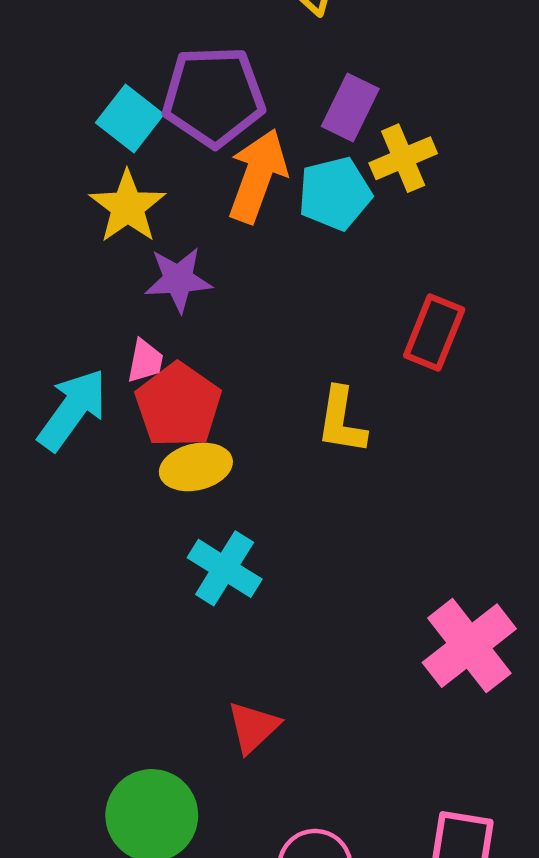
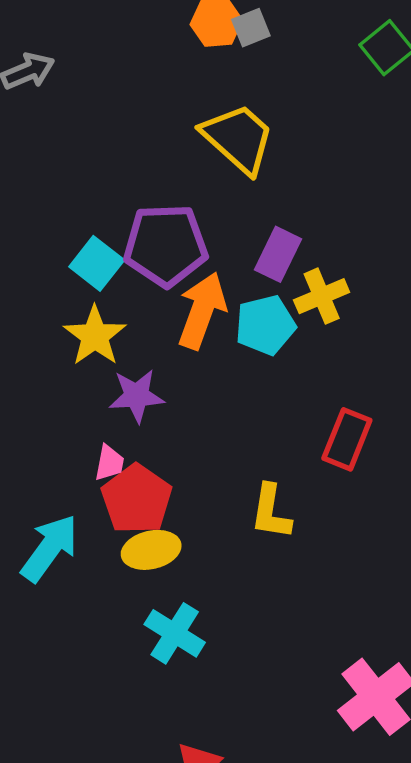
cyan arrow: (72, 410) -> (50, 548), moved

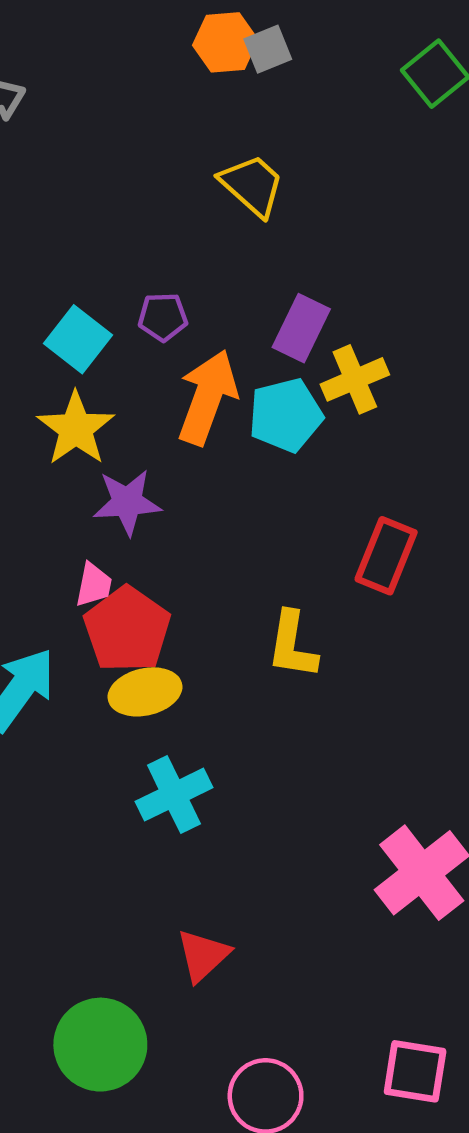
yellow trapezoid: (238, 138) -> (252, 185), size x0.7
purple pentagon: (166, 245) -> (163, 317), size x0.5
cyan cross: (175, 633) -> (174, 795), turned 32

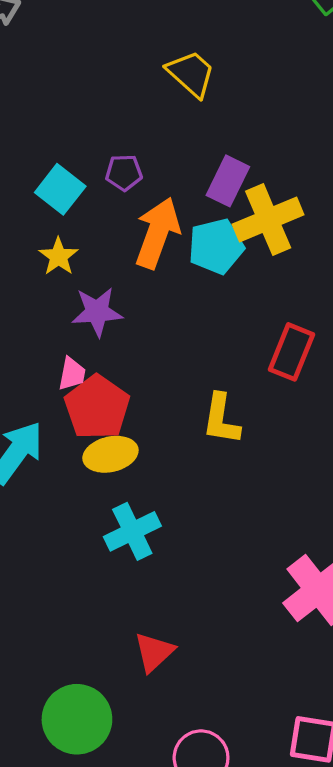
yellow cross: (355, 379) -> (268, 220), size x1.4
yellow star: (76, 429) -> (58, 256), size x0.7

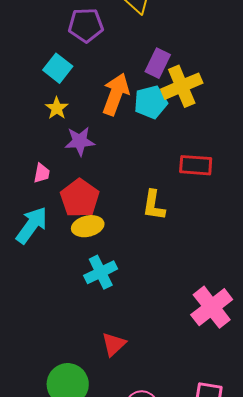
purple pentagon: (124, 173) -> (86, 25), moved, size x1.6
red rectangle: (292, 352) -> (196, 165), turned 72
pink trapezoid: (72, 374) -> (42, 173), moved

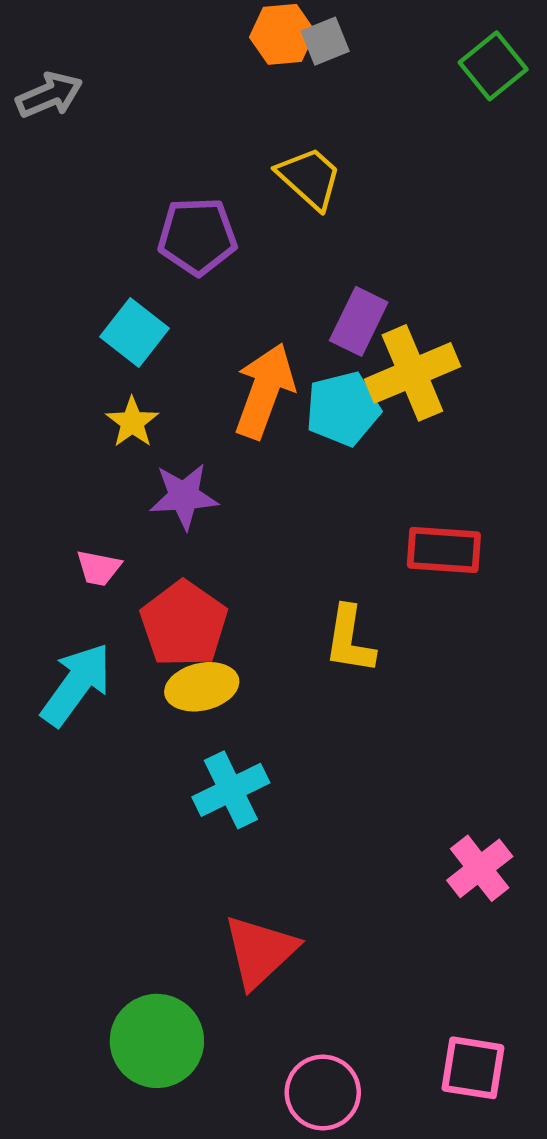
pink trapezoid: (42, 173) -> (99, 568), turned 90
pink cross: (212, 307) -> (480, 868), size x0.7
red triangle: (114, 344) -> (260, 951), size x1.4

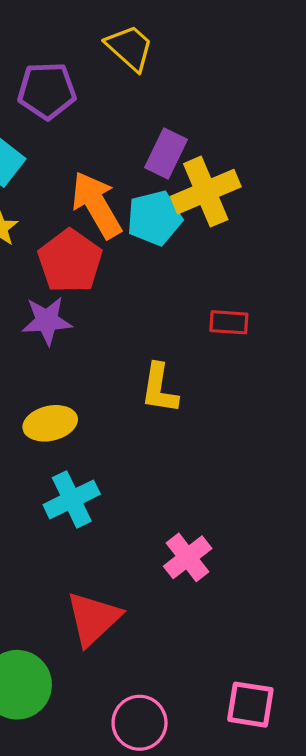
orange arrow: (265, 391) -> (97, 205), turned -50
purple star: (184, 496) -> (47, 321), moved
red rectangle: (444, 550) -> (229, 322), size x0.7
red pentagon: (184, 624) -> (70, 261), moved
pink cross: (480, 868) -> (188, 557), moved

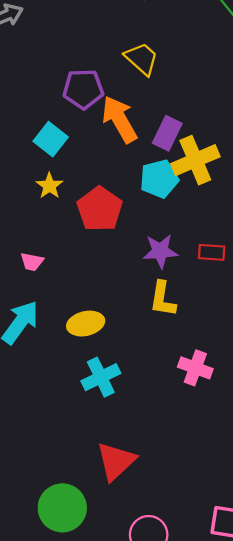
orange arrow: (97, 205) -> (119, 119), moved
purple star: (47, 321) -> (160, 251), moved
pink cross: (188, 557) -> (195, 368), moved, turned -32

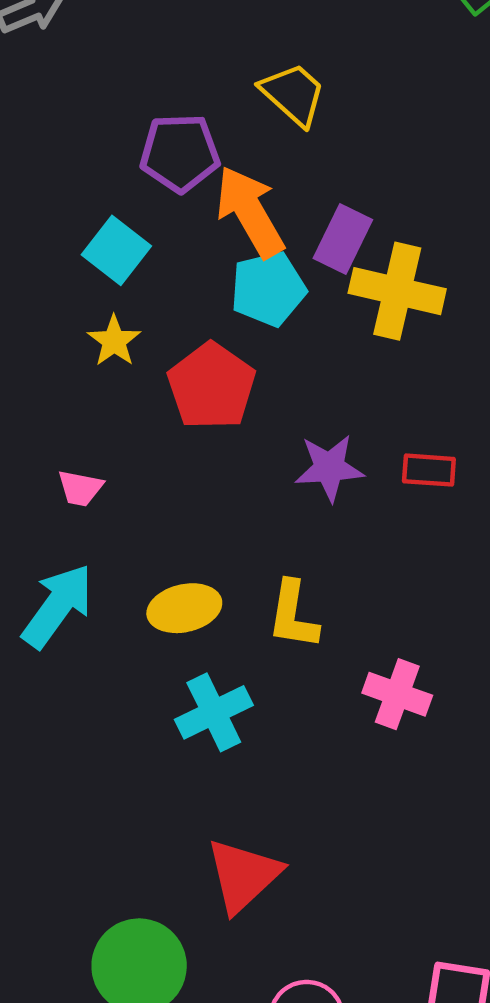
yellow cross: (195, 160) -> (397, 291), turned 36
cyan pentagon: (159, 179) -> (268, 289), moved
yellow L-shape: (163, 299) -> (293, 615), moved

